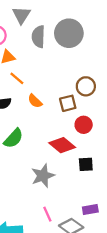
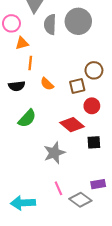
orange line: (17, 78) -> (30, 63), turned 56

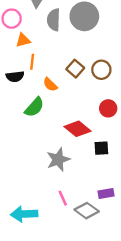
black semicircle: (17, 86) -> (15, 77), moved
brown square: (77, 86) -> (75, 69), moved, turned -35
red circle: (92, 106) -> (108, 108), moved
green semicircle: (27, 118) -> (34, 107), moved

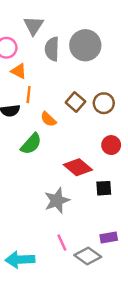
orange triangle: (23, 40) -> (19, 71), turned 42

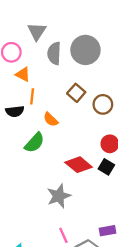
brown square: (75, 102) -> (76, 93), moved
black square: (104, 188) -> (106, 167), moved, turned 35

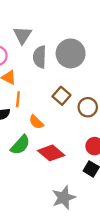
red diamond: (79, 165) -> (51, 153), moved
gray star: (59, 196) -> (64, 198), moved

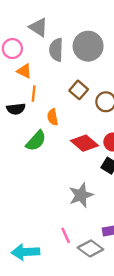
gray triangle: (23, 35) -> (38, 27), turned -30
orange semicircle: (36, 122) -> (53, 117), turned 35
red diamond: (51, 153) -> (85, 143), moved

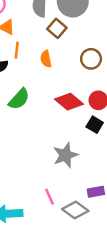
brown square: (79, 90) -> (57, 28), moved
orange semicircle: (53, 117) -> (46, 59), moved

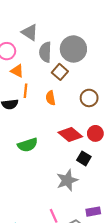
green semicircle: (19, 99) -> (28, 145), moved, turned 30
black square: (95, 125) -> (84, 158), moved

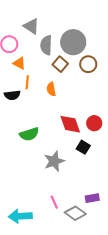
brown circle: (89, 98) -> (88, 64), moved
red diamond: (70, 134) -> (70, 124), turned 30
gray star: (67, 180) -> (54, 161), moved

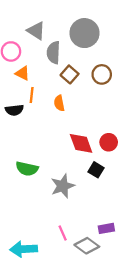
gray circle: (73, 42) -> (84, 33), moved
green semicircle: (29, 134) -> (27, 169), moved, turned 30

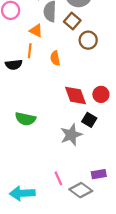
orange triangle: (22, 73) -> (36, 31), moved
brown square: (70, 74) -> (72, 21), moved
brown circle: (102, 74) -> (88, 40), moved
gray star: (63, 186) -> (71, 135), moved

